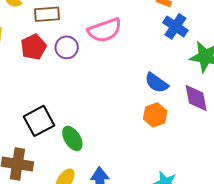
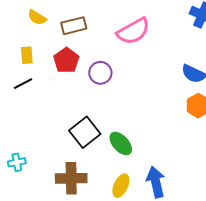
purple circle: (67, 47) -> (100, 73), moved

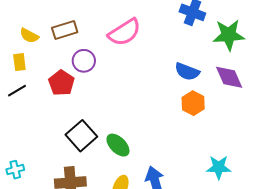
yellow semicircle: (37, 17) -> (29, 36), moved
red pentagon: (66, 60) -> (61, 83), moved
purple circle: (100, 73) -> (84, 61), moved

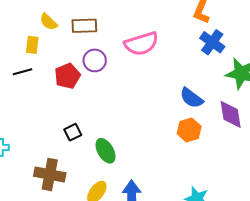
black square: (81, 136) -> (73, 132), size x0.6

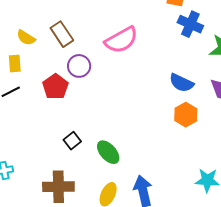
brown rectangle: (84, 26) -> (62, 34), turned 70

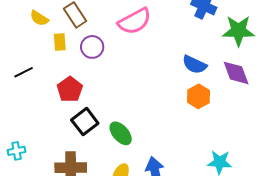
yellow rectangle: (15, 63) -> (60, 42), moved
red pentagon: (55, 87) -> (70, 89), moved
black square: (72, 141) -> (85, 122), size x1.5

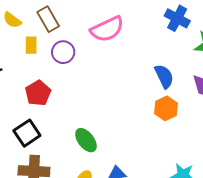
blue semicircle: (194, 65) -> (164, 76), turned -145
black square: (85, 122) -> (27, 133), moved

